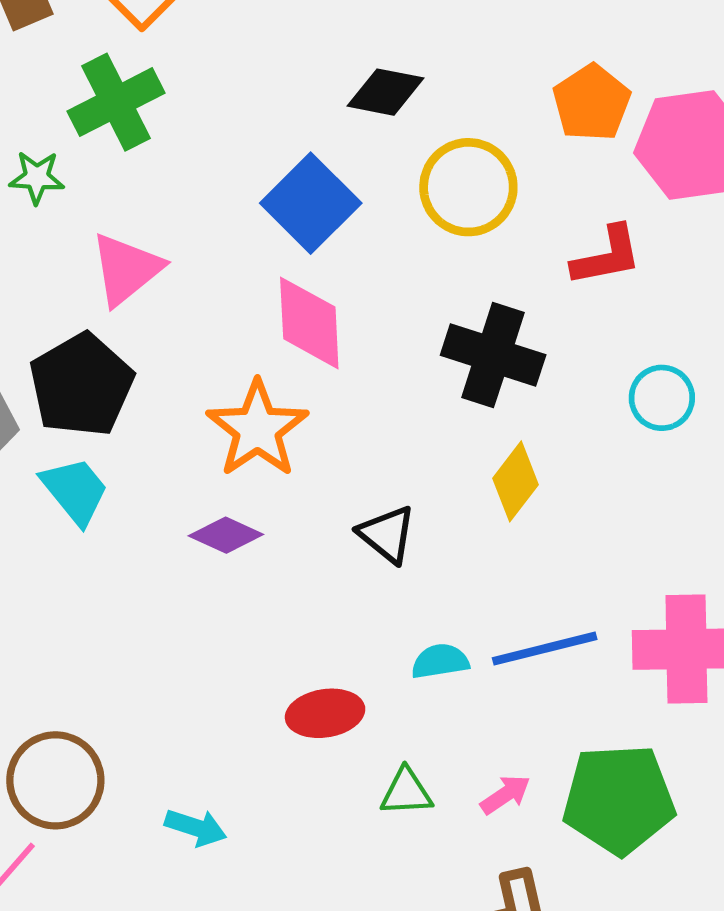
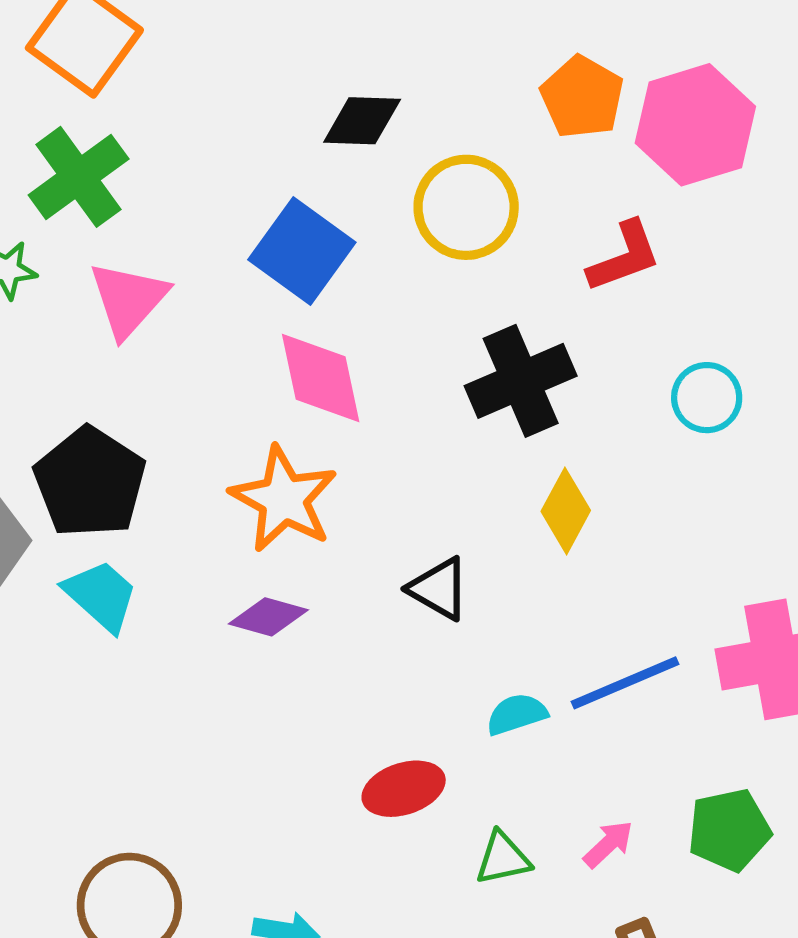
pink triangle: (126, 269) -> (128, 299), moved
black cross: (493, 355) -> (521, 381), turned -32
green pentagon: (619, 799) -> (729, 830), size x0.7

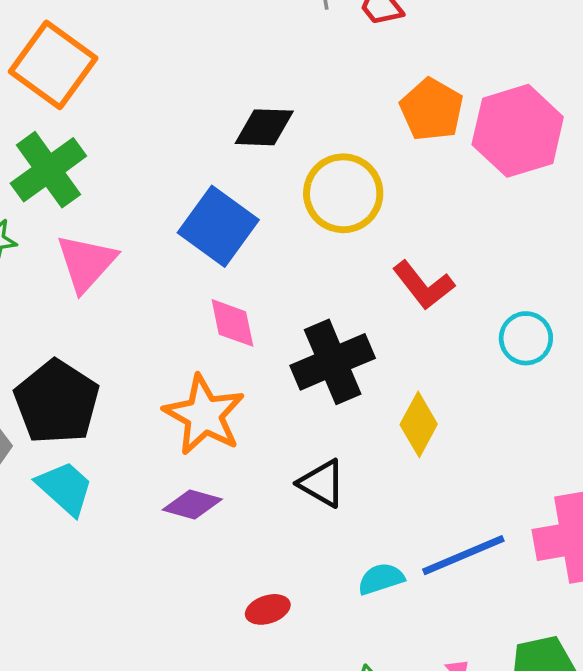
red L-shape: (624, 257) -> (423, 285), moved, turned 72
pink diamond: (321, 378) -> (232, 323), size x0.7
black cross: (521, 381) -> (333, 362), moved
red ellipse: (404, 789) -> (268, 609), moved, size x0.7

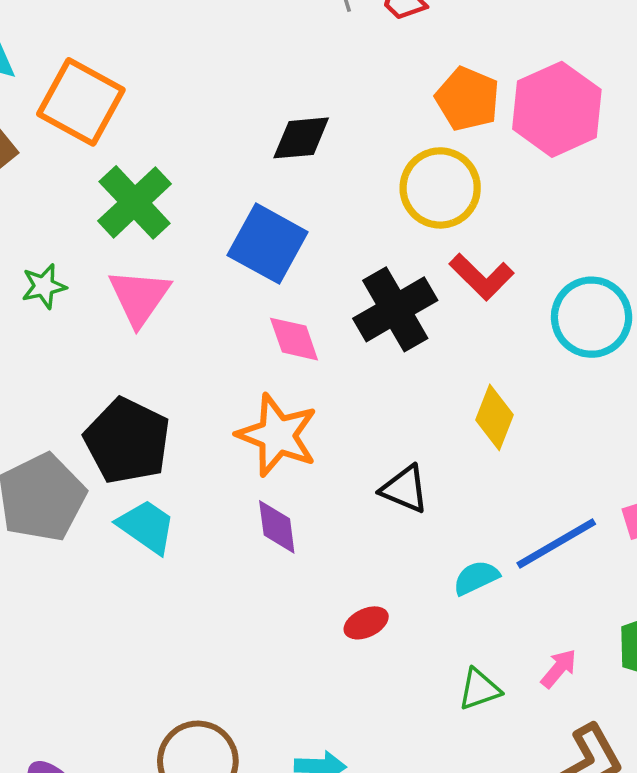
green cross: (48, 170) -> (135, 202), moved
yellow circle: (343, 193) -> (440, 188), moved
cyan circle: (526, 338) -> (592, 317), size x1.5
black cross: (333, 362) -> (395, 309), moved
purple diamond: (192, 505) -> (277, 527), turned 74

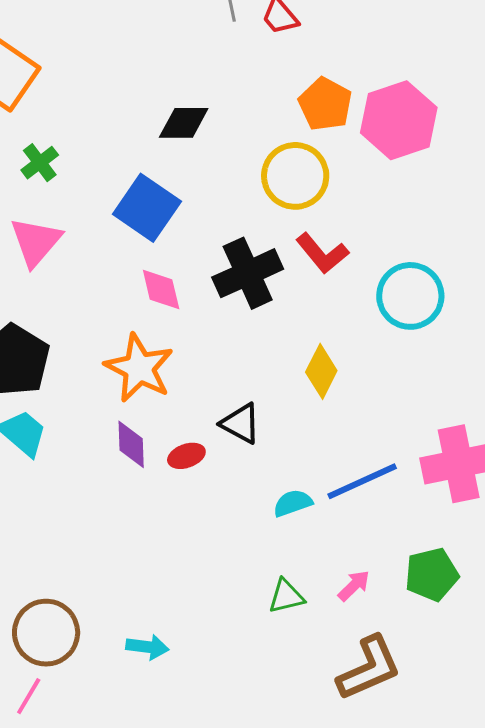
green cross: (135, 202) -> (40, 163), size x0.6
red ellipse: (366, 623) -> (186, 456), moved

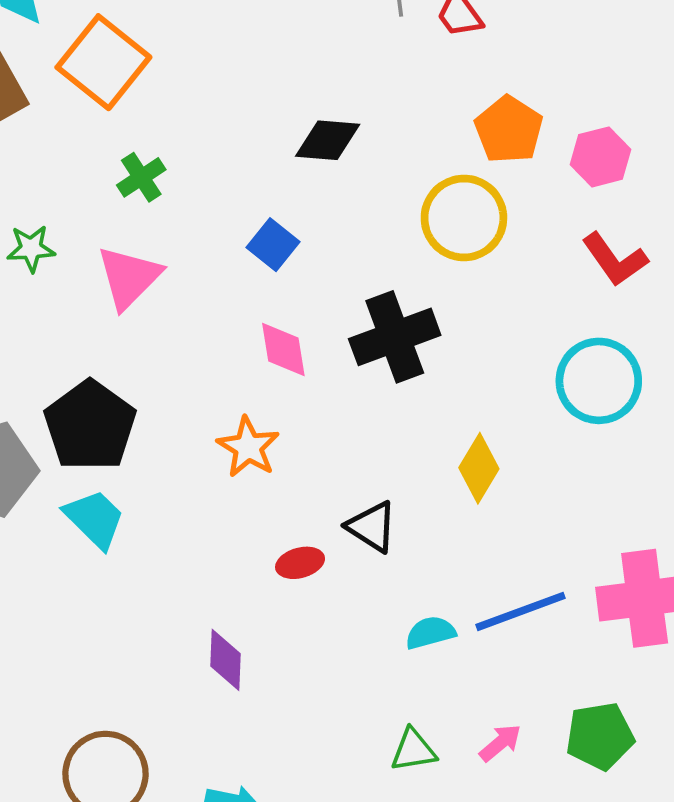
pink hexagon: (399, 120) -> (600, 157), size x0.6
blue square: (147, 208) -> (273, 245), size x0.6
red L-shape: (322, 253) -> (615, 259), moved
orange star: (139, 368) -> (248, 447), size x0.7
purple diamond: (131, 444) -> (225, 660), moved

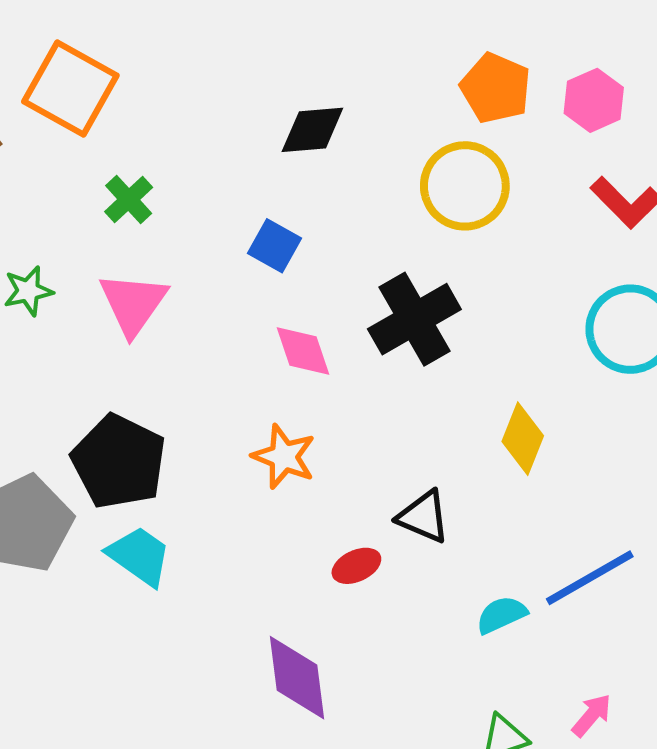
purple diamond: (225, 660) -> (297, 678), size x1.4

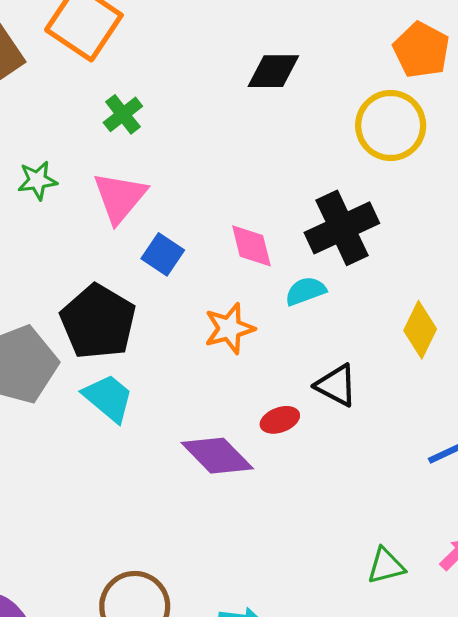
blue square: (275, 246) -> (163, 254), moved
orange star: (284, 457) -> (229, 328), turned 30
cyan semicircle: (501, 615) -> (306, 291), moved
purple diamond: (297, 678) -> (217, 456), moved, turned -42

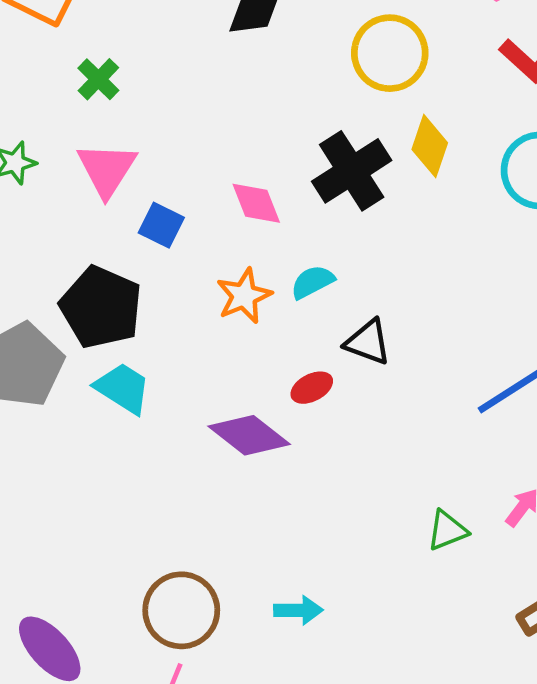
cyan semicircle: (306, 291) -> (312, 282), moved
yellow diamond: (420, 330) -> (430, 146), moved

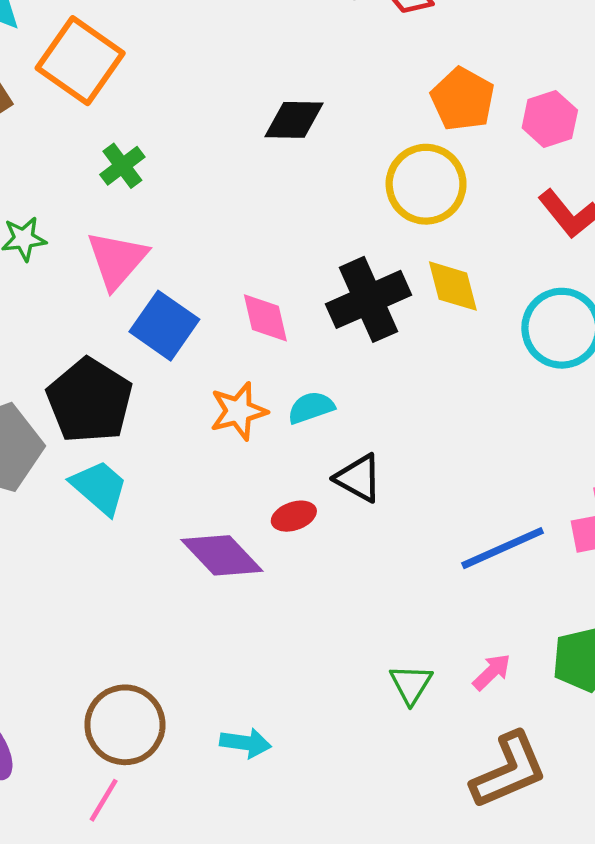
yellow diamond: (430, 146) -> (453, 286), turned -42
blue square: (161, 225) -> (164, 326), size x1.4
green triangle: (447, 531) -> (411, 684), turned -45

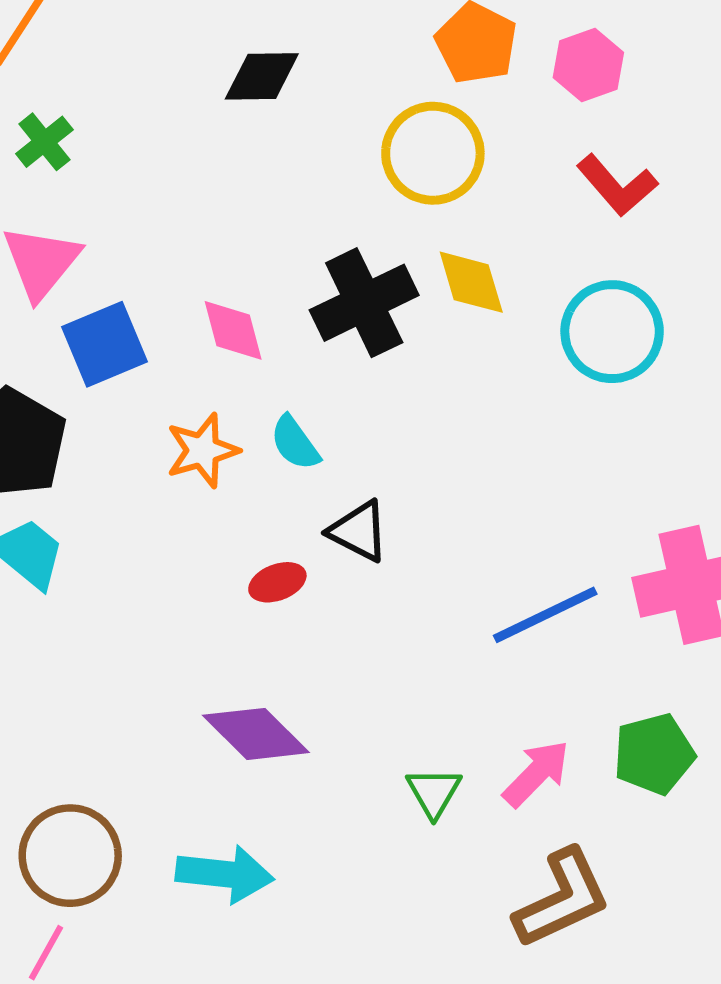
blue square: (164, 326) -> (104, 344), turned 34
cyan semicircle: (311, 408) -> (295, 443), turned -105
purple diamond: (222, 555) -> (256, 734), moved
pink arrow: (492, 672) -> (536, 773), size x1.4
cyan arrow: (245, 743) -> (225, 874), size x1.5

